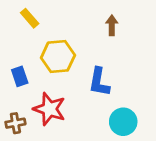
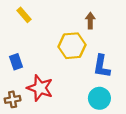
yellow hexagon: (58, 56) -> (72, 46), moved
blue L-shape: (99, 82) -> (102, 66), moved

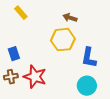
brown arrow: (90, 21) -> (70, 18), moved, turned -72
brown cross: (13, 99) -> (11, 77), moved

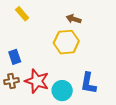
blue L-shape: (89, 58) -> (88, 83), moved
cyan circle: (87, 86) -> (62, 91), moved

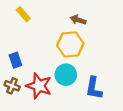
brown cross: (12, 81) -> (12, 86), turned 32
cyan circle: (62, 91) -> (66, 75), moved

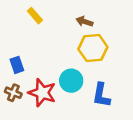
yellow rectangle: (23, 14) -> (35, 16), moved
yellow hexagon: (70, 44) -> (93, 48), moved

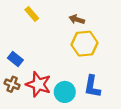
blue rectangle: (17, 65) -> (15, 59), turned -32
cyan circle: (71, 81) -> (65, 92), moved

